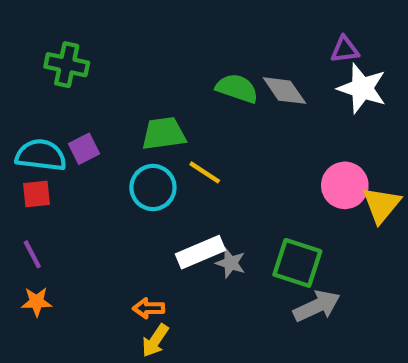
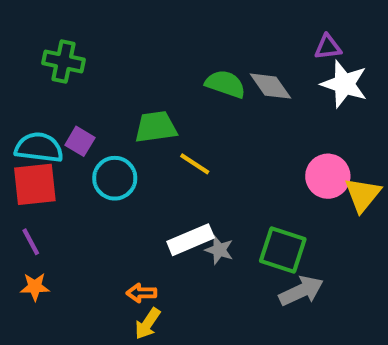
purple square: (84, 149) -> (80, 141), turned -32
cyan circle: (153, 188) -> (115, 178), moved
red square: (37, 194) -> (35, 184), size x1.6

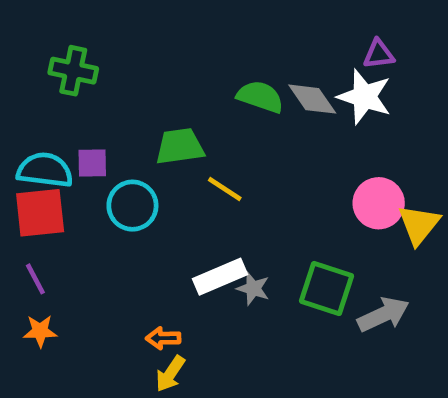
white star: (344, 84) -> (364, 97), moved
purple square: (80, 141) -> (92, 163), turned -32
gray arrow: (301, 291) -> (383, 315), moved

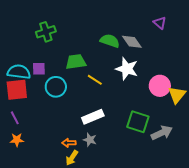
purple triangle: (379, 54) -> (160, 23), turned 48
green cross: (73, 71) -> (46, 32), moved, turned -30
white star: (364, 97) -> (127, 69), moved
gray star: (253, 288) -> (90, 140), moved

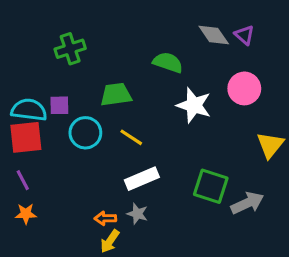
gray diamond: (132, 42) -> (214, 35), moved
yellow line: (95, 80) -> (131, 137), moved
pink circle: (160, 86) -> (244, 88), moved

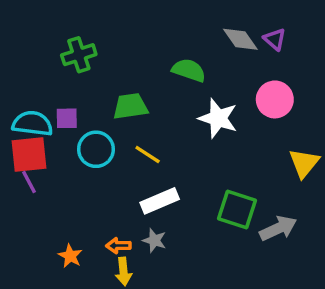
purple line: (23, 180) -> (29, 182), moved
orange star: (26, 214) -> (70, 256), moved, turned 30
yellow arrow: (110, 241) -> (124, 271), turned -40

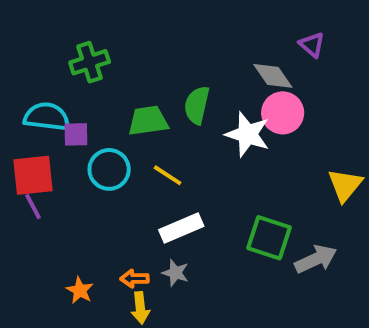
gray diamond: (240, 39) -> (273, 76), moved
green semicircle: (189, 70) -> (197, 105), moved, turned -96
pink circle: (275, 99) -> (283, 113), moved
cyan semicircle: (32, 124) -> (47, 117), moved

